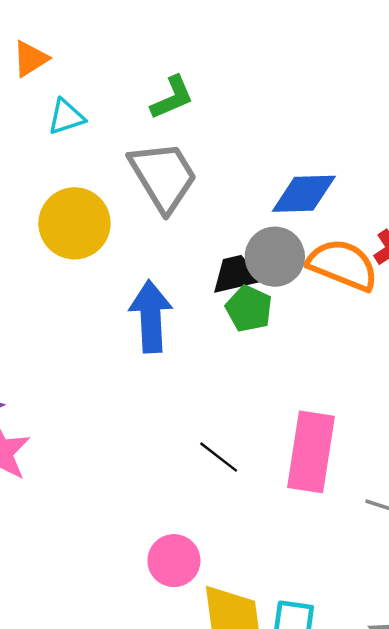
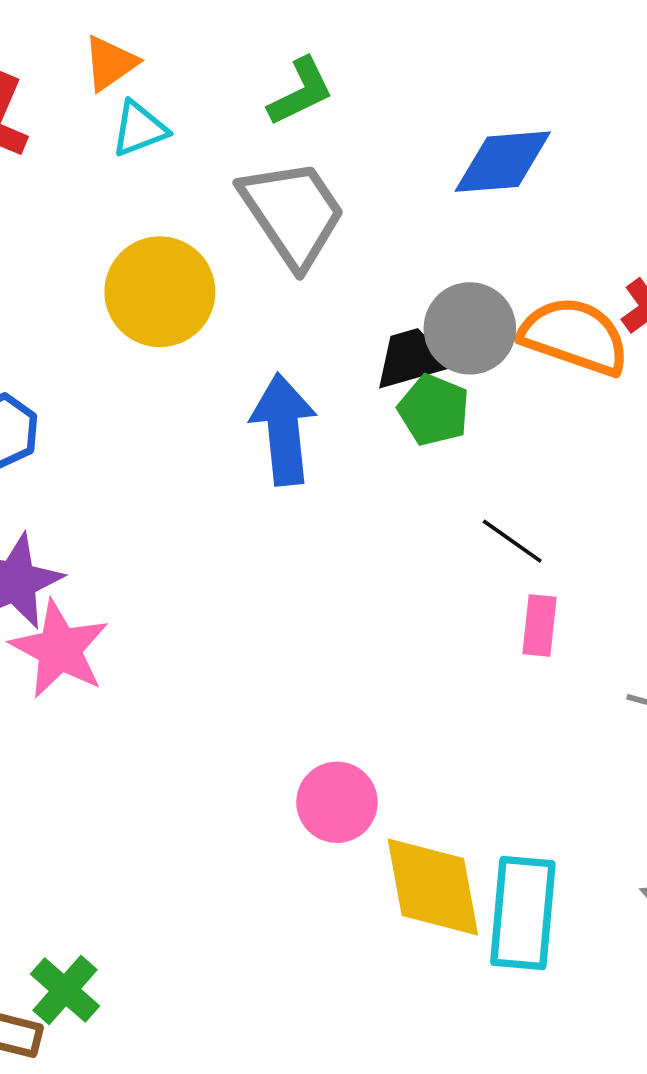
orange triangle: (30, 59) -> (110, 63), moved
blue diamond: (304, 194) -> (503, 162), moved
pink rectangle: (311, 452) -> (540, 625), size x0.5
black line: (219, 457) -> (512, 541), moved

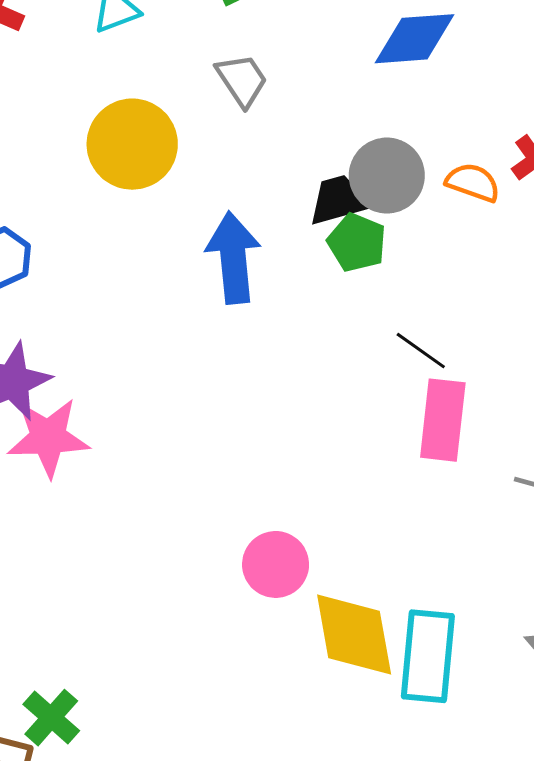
gray trapezoid: (293, 213) -> (242, 80), size x0.6
orange semicircle: (575, 336) -> (473, 182), size x0.6
pink rectangle: (540, 625) -> (443, 420), size x1.6
pink star: (59, 649) -> (48, 437), turned -30

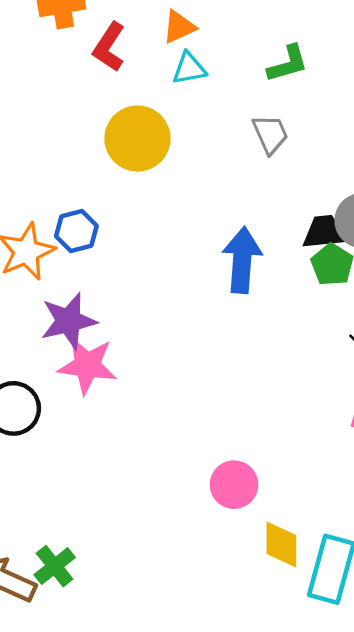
yellow circle: (132, 144) -> (137, 139), moved
yellow diamond: (354, 635) -> (281, 544), size x0.7

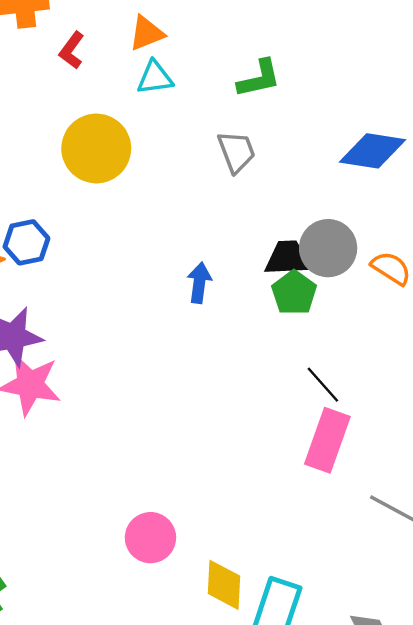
red L-shape: (109, 47) -> (72, 50), size x0.7
blue arrow: (242, 260) -> (199, 283), size x0.6
pink circle: (234, 485) -> (150, 538), moved

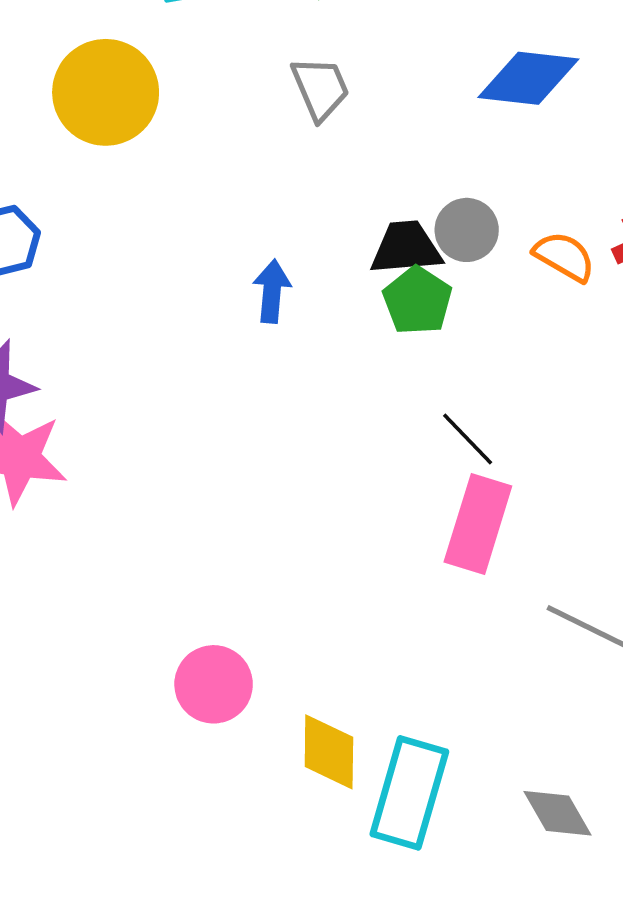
gray circle: (328, 248) -> (467, 230), size x0.7

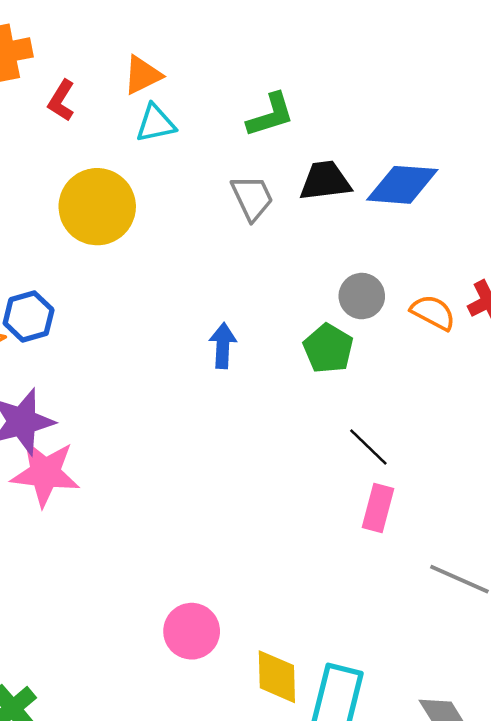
black trapezoid: (406, 248) -> (325, 181), moved
pink rectangle: (478, 524) -> (378, 508), size x0.7

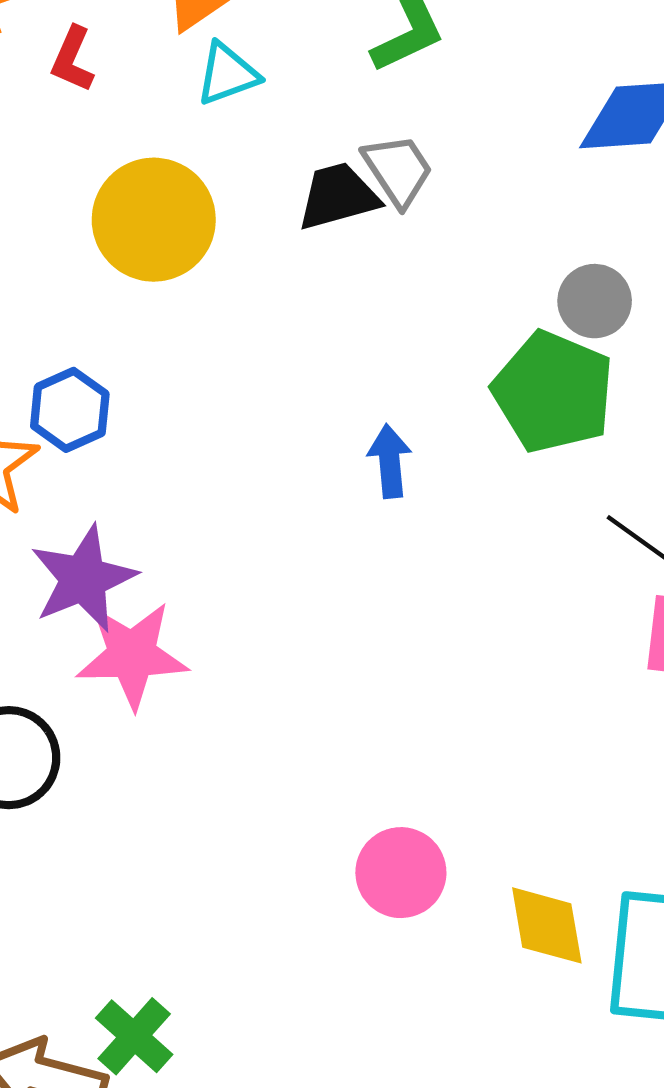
black trapezoid: (325, 181) -> (338, 196), moved
blue arrow: (223, 346) -> (390, 461), moved
green pentagon: (328, 348) -> (553, 392), size x1.5

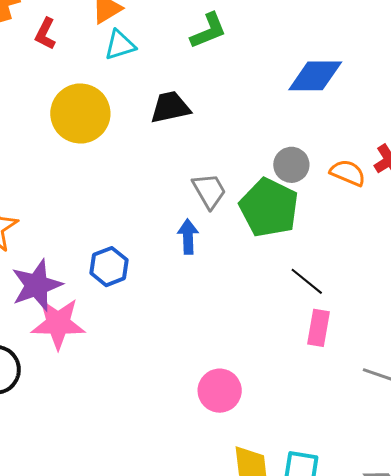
gray trapezoid: (398, 170) -> (209, 191), moved
blue hexagon: (70, 410) -> (109, 267), moved
pink circle: (401, 873) -> (220, 391), moved

